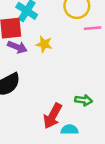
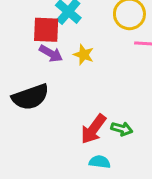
red arrow: (53, 116) -> (93, 129), moved

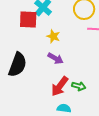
purple arrow: (51, 54) -> (55, 58), moved
black semicircle: (30, 97) -> (18, 65), turned -50

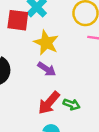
yellow star: (53, 36) -> (46, 43), size x1.5

